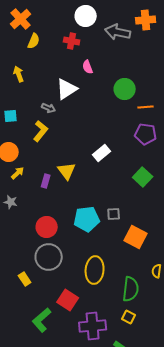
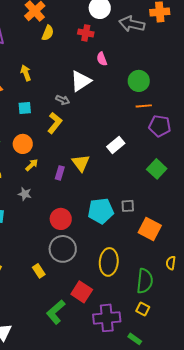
yellow arrow: (19, 74) -> (26, 73), moved
orange line: (146, 107) -> (144, 106), moved

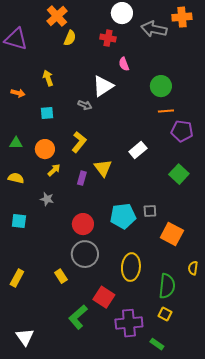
yellow L-shape: (55, 123) -> (79, 142), moved

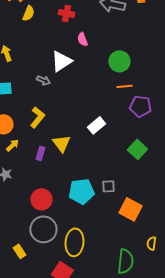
yellow ellipse: (131, 267) -> (74, 242), moved

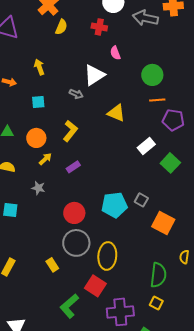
white rectangle: (96, 125) -> (146, 146), moved
yellow triangle: (61, 143) -> (116, 113), moved, turned -30
purple rectangle: (40, 153) -> (73, 167), turned 40
gray square: (108, 186) -> (141, 200), turned 32

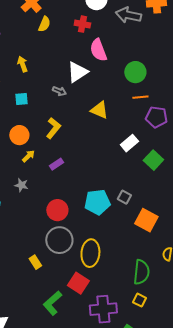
pink semicircle: (115, 53) -> (98, 50), size x1.6

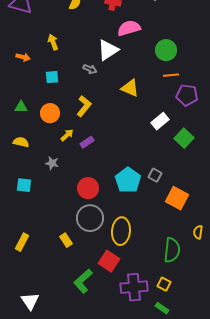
pink semicircle: (98, 50) -> (129, 28), turned 95
yellow arrow: (28, 156) -> (67, 135), moved
cyan pentagon: (97, 202) -> (128, 180), turned -30
yellow square: (139, 300) -> (164, 284), moved

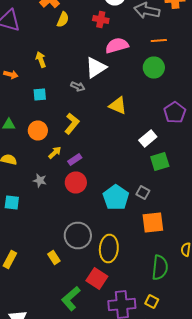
orange line: (171, 75) -> (159, 40), moved
purple pentagon: (187, 95) -> (175, 112), turned 30
green square: (184, 138) -> (160, 162), moved, turned 30
red circle: (88, 188) -> (76, 182), moved
orange square: (177, 198) -> (153, 222), moved, turned -35

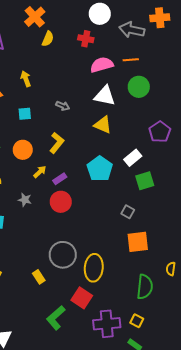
orange line: (159, 40) -> (131, 60), moved
white triangle: (96, 68) -> (105, 96), moved, turned 45
cyan pentagon: (116, 198) -> (100, 169), moved

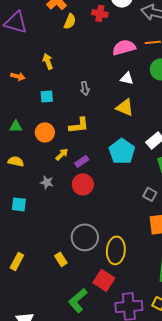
red cross: (86, 39) -> (100, 13), moved
white triangle: (105, 96) -> (127, 78), size x0.6
gray arrow: (63, 106) -> (85, 88), turned 56
yellow L-shape: (57, 143) -> (79, 125), turned 45

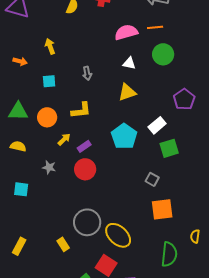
yellow triangle: (125, 107) -> (127, 92), turned -42
green triangle: (16, 126) -> (18, 111), size x1.5
yellow ellipse: (116, 250) -> (118, 235), turned -52

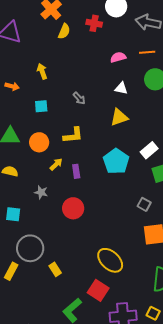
pink semicircle: (126, 32) -> (118, 57), size x0.7
gray arrow: (87, 73) -> (79, 98), turned -32
purple rectangle: (84, 146) -> (76, 171), turned -64
red circle: (85, 169) -> (73, 208), moved
gray circle: (87, 222) -> (30, 248), moved

